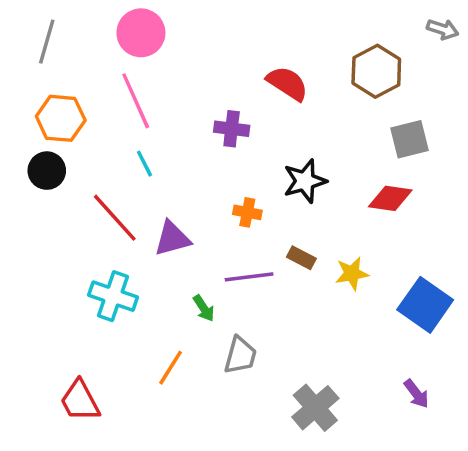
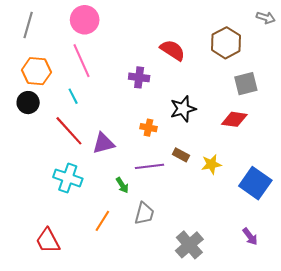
cyan line: (144, 164) -> (73, 96), moved

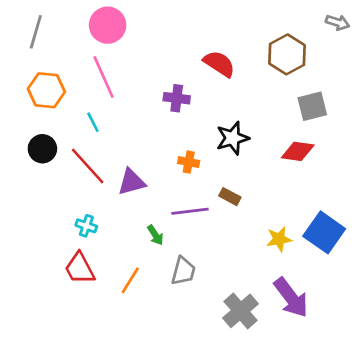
black circle: (28, 103) -> (42, 149), moved
yellow star: (211, 164) -> (279, 239), moved
cyan cross: (68, 178) -> (86, 226), size x0.6
purple arrow: (250, 237) -> (291, 298), moved, size x1.8
red trapezoid: (48, 241) -> (80, 268), moved

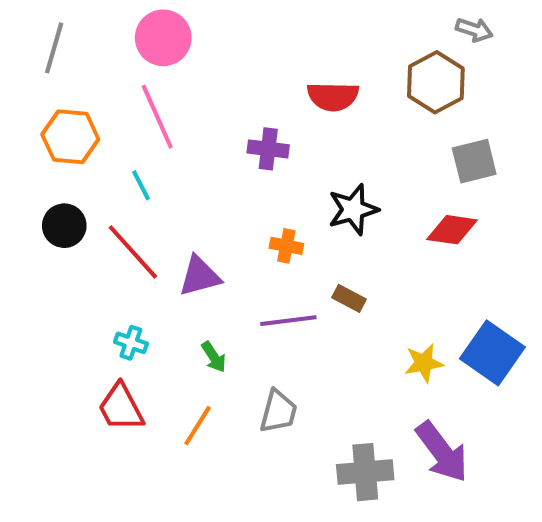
gray arrow: (338, 22) -> (474, 30), moved
red semicircle: (219, 64) -> (333, 96), turned 148
green arrow: (155, 235) -> (214, 357), moved
gray cross: (240, 311) -> (365, 472), turned 36

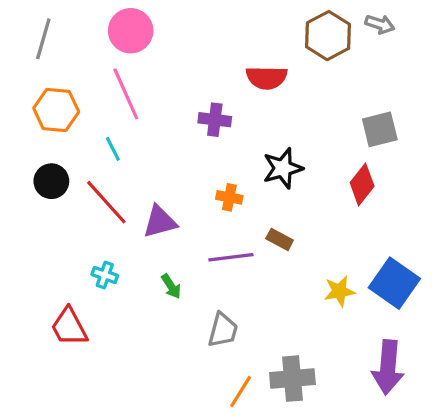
brown hexagon: (436, 82) -> (328, 36), moved
red diamond: (452, 230) -> (362, 184), turned -60
red trapezoid: (121, 407) -> (69, 327), moved
orange line: (198, 426) -> (241, 392), moved
purple arrow: (442, 452) -> (388, 367), moved, turned 42

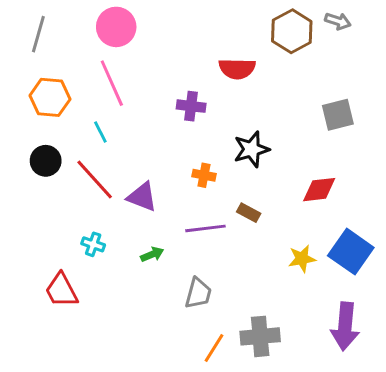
red diamond: (362, 184) -> (319, 190), moved, turned 45
purple triangle: (160, 222) -> (142, 197), turned 36
green arrow: (171, 286) -> (152, 254), turned -80

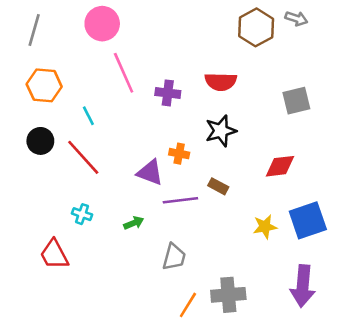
red semicircle: (237, 69) -> (221, 82), moved
pink line: (112, 83) -> (124, 73), moved
purple triangle: (142, 197) -> (150, 172), moved
blue square: (351, 252) -> (308, 220), turned 36

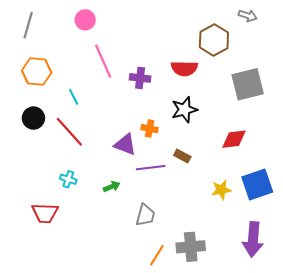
pink circle: (102, 24) -> (85, 20), size x0.7
brown hexagon: (256, 27) -> (214, 40), moved
gray square: (296, 101) -> (248, 84), size x1.4
red trapezoid: (54, 254) -> (45, 213), turned -60

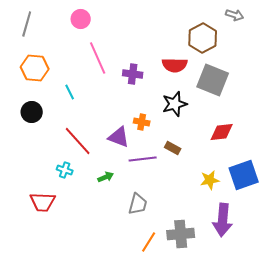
gray square: (248, 84) -> (213, 80), moved, turned 36
red line: (69, 132) -> (78, 141), moved
purple arrow: (253, 239) -> (223, 220), moved

